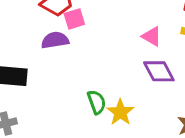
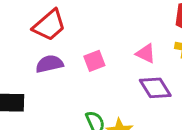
pink square: (74, 19) -> (94, 61), moved

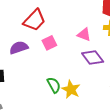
red trapezoid: (49, 25) -> (34, 20), moved

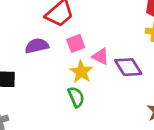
pink triangle: (84, 35) -> (101, 57), moved
yellow star: (71, 89) -> (81, 72), moved

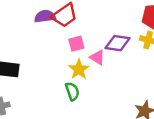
purple semicircle: (37, 46) -> (45, 16), moved
purple diamond: (128, 67) -> (118, 43), moved, turned -55

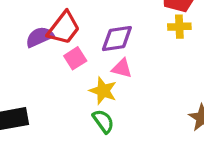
purple diamond: (118, 43) -> (117, 39), moved
pink square: (76, 44) -> (75, 58), moved

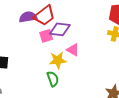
purple diamond: (117, 39) -> (60, 29), moved
yellow star: (103, 91) -> (58, 60), turned 30

